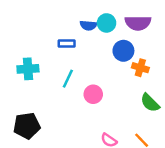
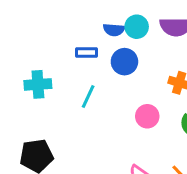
blue circle: (123, 51) -> (124, 62), moved
pink circle: (93, 94) -> (147, 116), moved

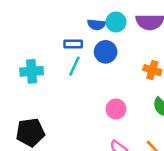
cyan line: (88, 97) -> (74, 66), moved
pink circle: (147, 116) -> (116, 109), moved

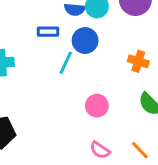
cyan line: (74, 66) -> (66, 63), moved

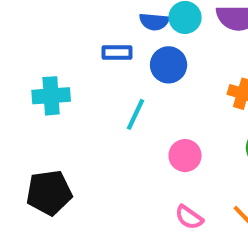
cyan line: (66, 63) -> (136, 114), moved

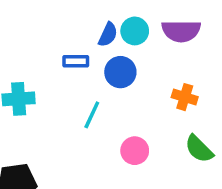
blue semicircle: (154, 22) -> (108, 35), turned -70

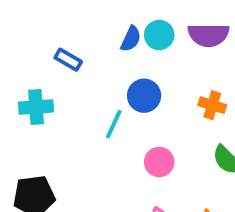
blue rectangle: (76, 61) -> (68, 60), moved, turned 30
blue circle: (120, 72) -> (144, 96), moved

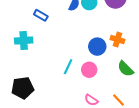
blue circle: (144, 96) -> (97, 47), moved
cyan line: (114, 124) -> (68, 67), moved

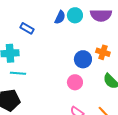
cyan line: (68, 67) -> (18, 73), moved, turned 70

